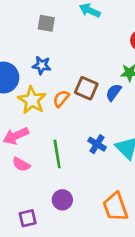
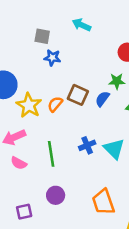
blue star: (42, 65) -> (52, 58), moved
blue cross: (97, 144) -> (87, 145), turned 35

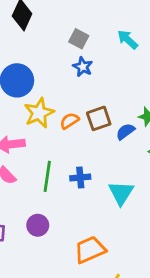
brown square: (78, 95) -> (99, 118), turned 30
blue cross: (87, 145) -> (80, 177), moved
orange trapezoid: (103, 202) -> (90, 250), turned 68

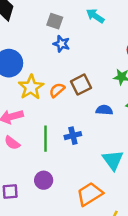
blue semicircle: (125, 132) -> (104, 110), moved, turned 49
cyan triangle: (121, 193) -> (113, 160), moved

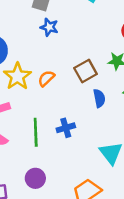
brown square: (81, 85) -> (86, 71), moved
blue semicircle: (104, 110) -> (99, 98), turned 77

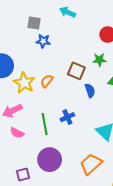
brown square: (86, 71) -> (76, 71), turned -30
purple circle: (35, 178) -> (50, 160), size x1.5

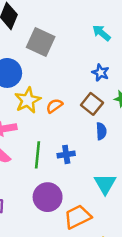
gray square: (34, 23) -> (41, 42), moved, size x1.6
blue star: (43, 41) -> (101, 73), moved
purple circle: (50, 160) -> (48, 197), moved

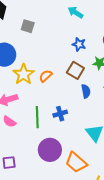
gray square: (41, 42) -> (28, 26), size x0.6
orange trapezoid: (78, 217) -> (76, 162), turned -105

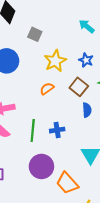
yellow star: (24, 74) -> (55, 61), moved

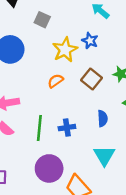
blue star: (86, 60) -> (90, 41), moved
blue semicircle: (87, 110) -> (103, 118), moved

